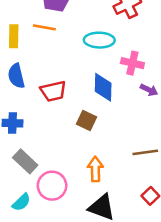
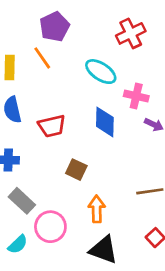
orange line: (44, 27) -> (42, 58), turned 45
cyan ellipse: (99, 40) -> (101, 72), turned 32
brown square: (86, 121) -> (76, 170), moved

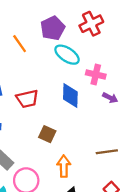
purple pentagon: (55, 27) -> (53, 28), moved

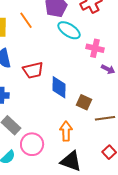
blue diamond: (70, 95) -> (59, 87), moved
brown square: (47, 134) -> (84, 102), moved

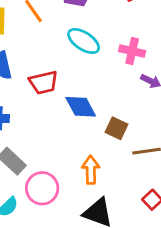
cyan ellipse: (69, 30) -> (84, 41), moved
blue diamond: (59, 87) -> (81, 107), turned -30

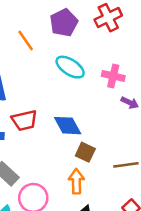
red trapezoid: (44, 82) -> (24, 120), moved
brown square: (116, 128) -> (85, 152), moved

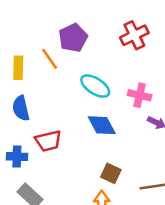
purple pentagon: (64, 23) -> (73, 38), moved
blue diamond: (68, 126) -> (102, 125), moved

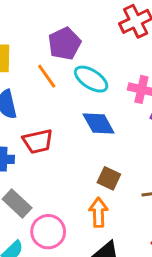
purple pentagon: (73, 38) -> (64, 44), moved
orange line: (50, 59) -> (47, 76), moved

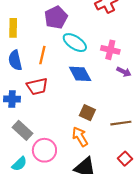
orange line: (47, 76) -> (42, 55), moved, turned 48
orange arrow: (99, 212) -> (80, 137), turned -30

